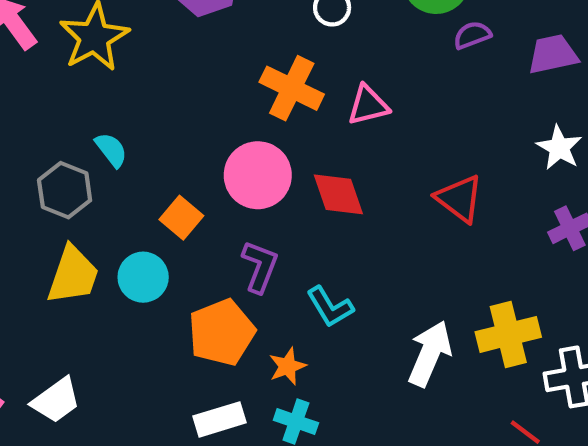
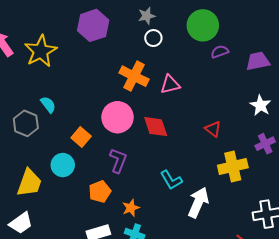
red triangle: (459, 199) -> (213, 129), size x0.7
yellow trapezoid: (73, 275) -> (29, 183), moved
cyan L-shape: (330, 307) -> (171, 180), moved
orange pentagon: (222, 332) -> (100, 192), size x0.7
yellow cross: (508, 334) -> (233, 167), moved

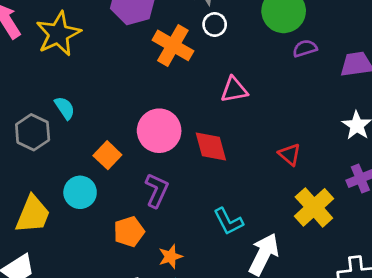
orange cross: (134, 76) -> (173, 45), moved
yellow cross: (233, 167) -> (314, 207), turned -32

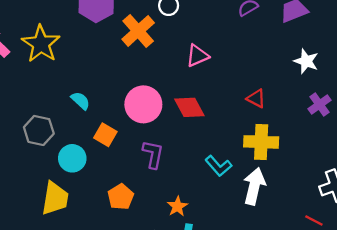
orange cross: (173, 45) -> (138, 31), turned 32
cyan semicircle: (65, 108) -> (80, 101), moved
cyan circle: (80, 192) -> (72, 158), moved
yellow cross: (314, 207) -> (261, 142), moved, turned -32
orange pentagon: (129, 232) -> (121, 197), moved

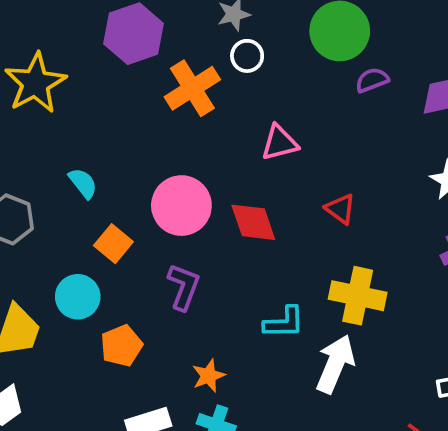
red triangle: (256, 98) -> (340, 209), moved
cyan circle: (72, 158) -> (78, 297), moved
cyan L-shape: (218, 166) -> (284, 322), turned -60

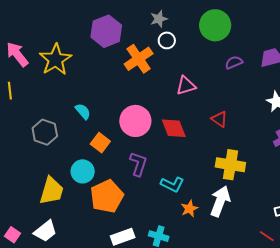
purple semicircle: (372, 80) -> (234, 62), moved
cyan L-shape: (284, 322) -> (172, 184), moved, turned 30
orange pentagon: (121, 346) -> (107, 196), size x1.5
orange star: (209, 376) -> (189, 209), moved

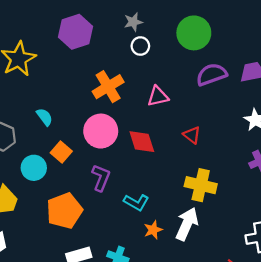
orange cross: (139, 59) -> (108, 87), moved
purple semicircle: (234, 62) -> (212, 75), size x1.6
cyan circle: (83, 171) -> (34, 168), moved

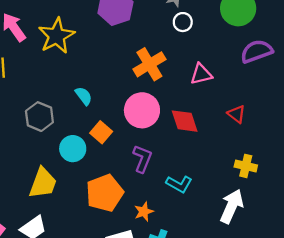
yellow cross: (201, 185) -> (246, 166), size x0.7
orange star: (153, 230) -> (144, 212), moved

